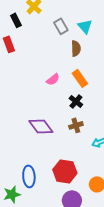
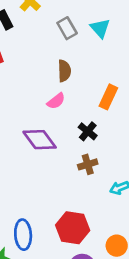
brown semicircle: (76, 48) -> (64, 71), moved
orange rectangle: (80, 78) -> (108, 97), moved, turned 60
purple diamond: (41, 126) -> (40, 140), moved

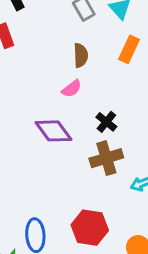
orange rectangle: (108, 97) -> (129, 49), moved
brown cross: (88, 164) -> (106, 158), size x1.5

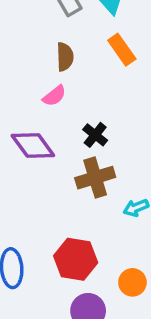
orange rectangle: (129, 49) -> (122, 50), turned -60

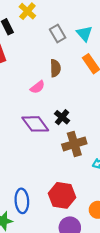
pink semicircle: (54, 96) -> (37, 87), moved
black cross: (95, 135) -> (62, 117), moved

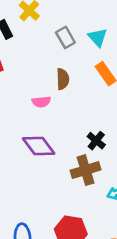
pink semicircle: (37, 87) -> (41, 102), turned 32
black cross: (62, 117) -> (96, 141), moved

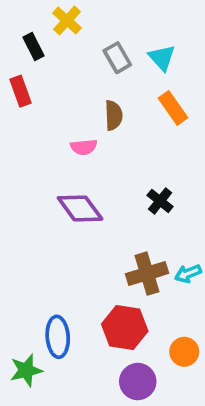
brown cross: (86, 170) -> (147, 274), moved

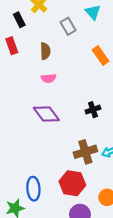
cyan triangle: (162, 58) -> (93, 12), moved
brown semicircle: (114, 115) -> (45, 51), moved
black cross: (160, 201) -> (93, 110), turned 32

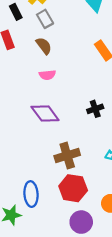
gray rectangle: (68, 26) -> (45, 19), moved
brown semicircle: (45, 51) -> (44, 46), turned -35
brown cross: (85, 152) -> (67, 155), moved

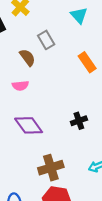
gray rectangle: (45, 19) -> (46, 40), moved
pink semicircle: (47, 75) -> (20, 86), moved

